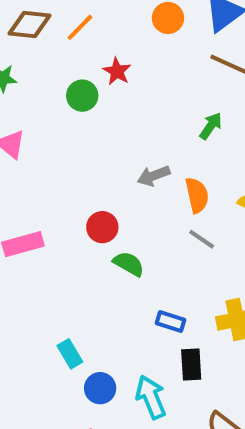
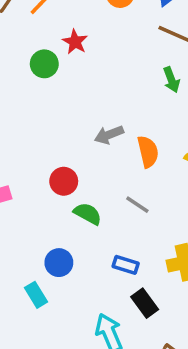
green arrow: (211, 126) -> (171, 80), moved, turned 125
gray line: (202, 239) -> (137, 205), moved
black rectangle: (191, 365) -> (145, 303), turned -32
blue circle: (100, 388) -> (59, 263), moved

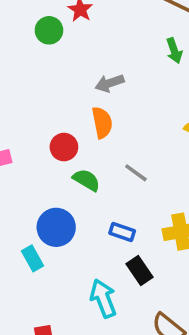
gray arrow: (109, 135) -> (110, 83), moved
orange semicircle: (148, 152) -> (102, 123), moved
blue circle: (59, 263) -> (56, 227), size x1.4

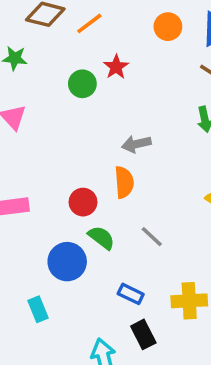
blue circle: (56, 227) -> (67, 262), moved

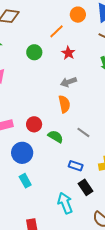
orange line: (89, 23) -> (57, 31), moved
red star: (116, 67) -> (68, 53), moved
red circle: (83, 202) -> (34, 124), moved
blue circle: (67, 262) -> (22, 153), moved

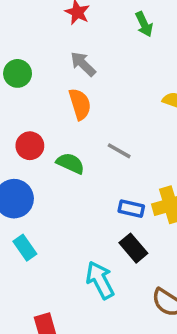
green circle: (34, 52) -> (18, 73), moved
gray arrow: (68, 82) -> (83, 64), turned 70
blue rectangle: (76, 166) -> (131, 209), moved

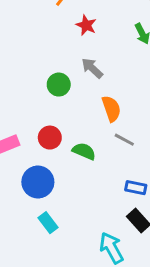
green circle: (18, 73) -> (59, 85), moved
orange semicircle: (80, 104) -> (111, 109), moved

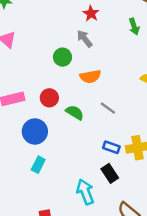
gray arrow: (92, 68) -> (85, 39), moved
orange semicircle: (111, 109) -> (90, 76), moved, turned 90
cyan rectangle: (48, 223) -> (38, 165), turned 56

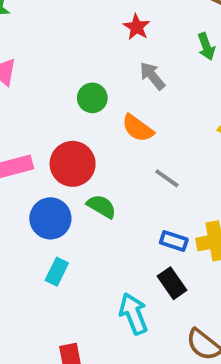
gray arrow: (85, 39) -> (152, 76), moved
orange semicircle: (90, 76) -> (138, 128), turned 48
red circle: (49, 98) -> (73, 164), size x1.5
green semicircle: (75, 113) -> (101, 206), moved

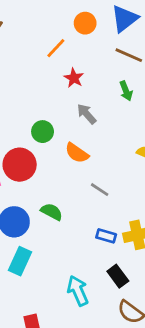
red circle: (73, 164) -> (20, 165), moved
cyan rectangle: (57, 272) -> (20, 261), size x1.4
black rectangle: (172, 283) -> (118, 276), moved

